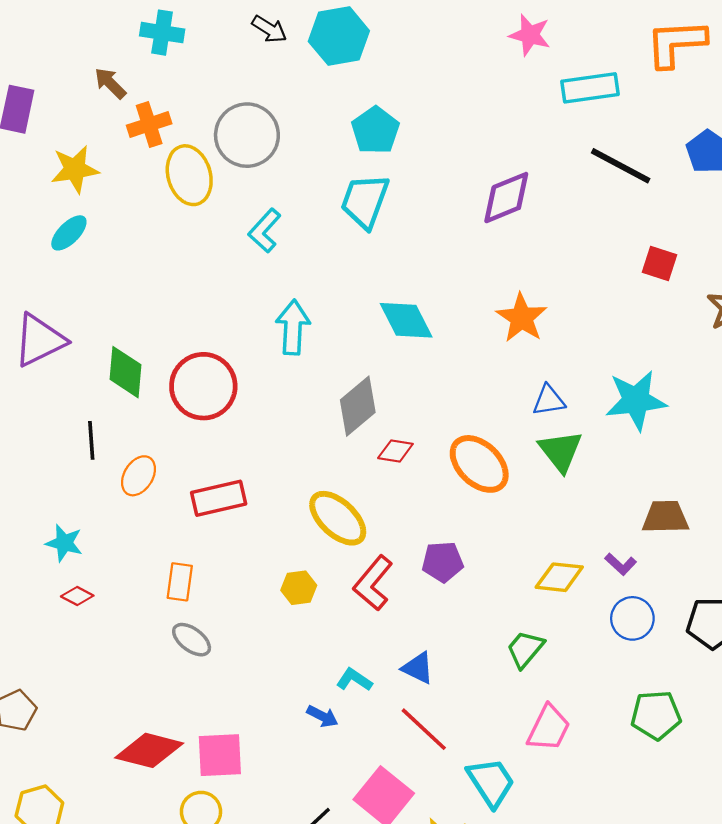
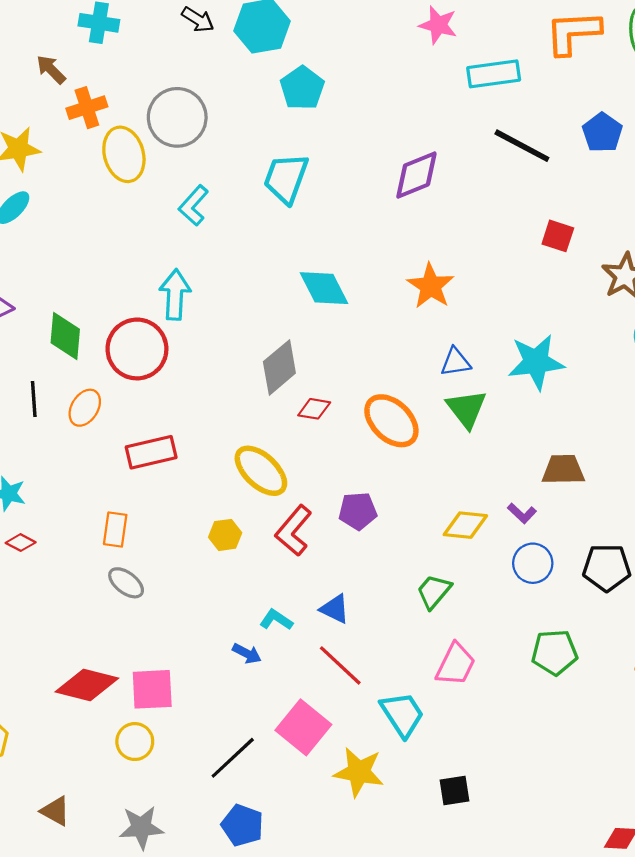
cyan pentagon: (375, 130) -> (302, 88), moved
cyan arrow: (293, 327) -> (175, 295), moved
orange ellipse: (138, 476) -> (85, 408), moved

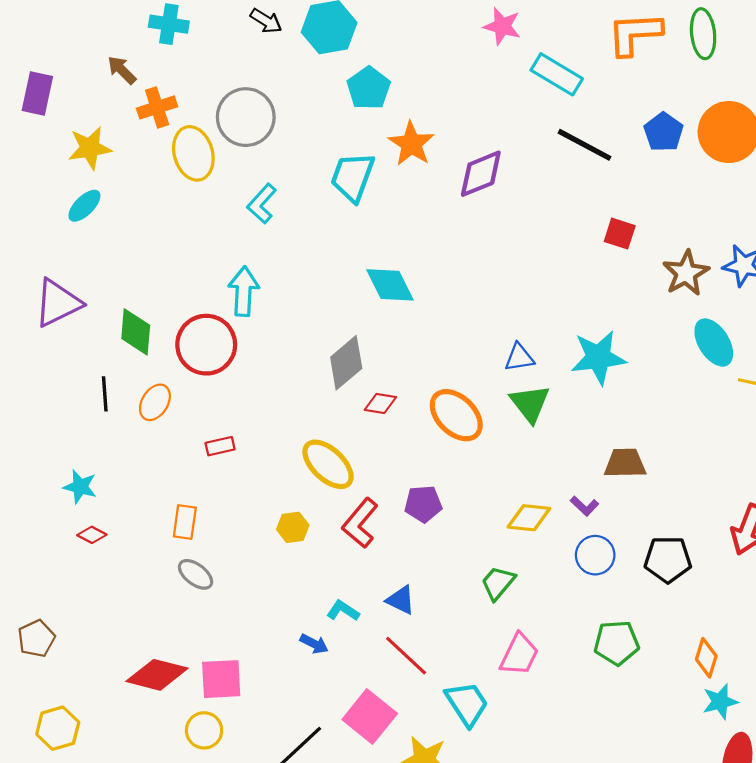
cyan rectangle: (494, 74) -> (557, 74), turned 39
orange star: (431, 286) -> (411, 144), moved
red rectangle: (151, 452) -> (220, 446), size x0.6

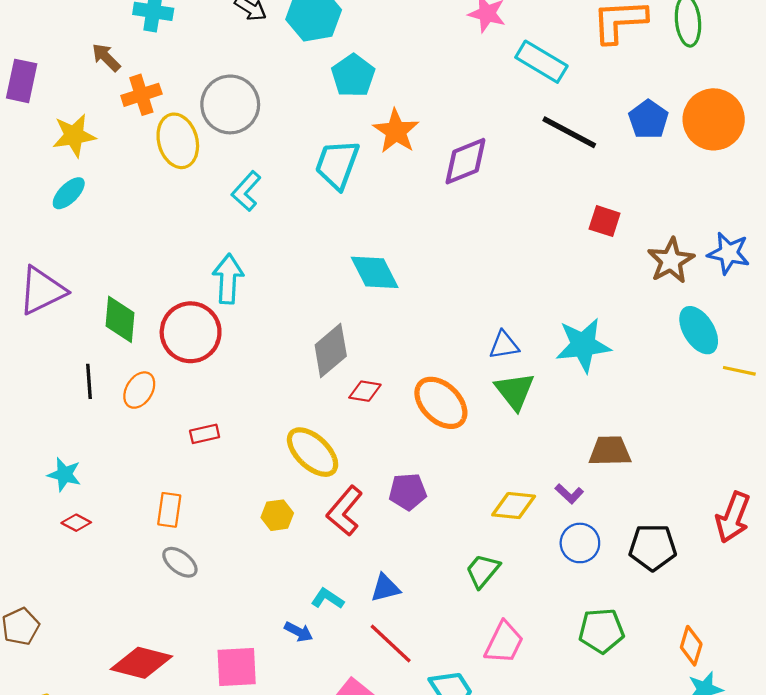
blue triangle: (401, 600) -> (385, 588), turned -40
pink square: (221, 679) -> (237, 667), moved

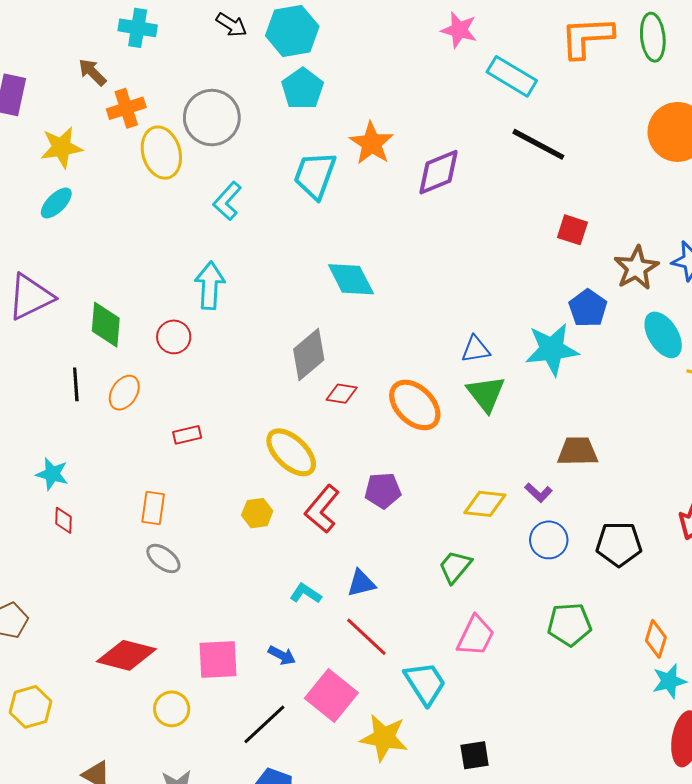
cyan pentagon: (353, 76) -> (303, 89), moved
blue pentagon: (648, 119) -> (588, 308), moved
red circle: (191, 332) -> (174, 337), size x0.6
red diamond: (76, 523) -> (63, 520), turned 64
blue arrow: (299, 632) -> (282, 655), moved

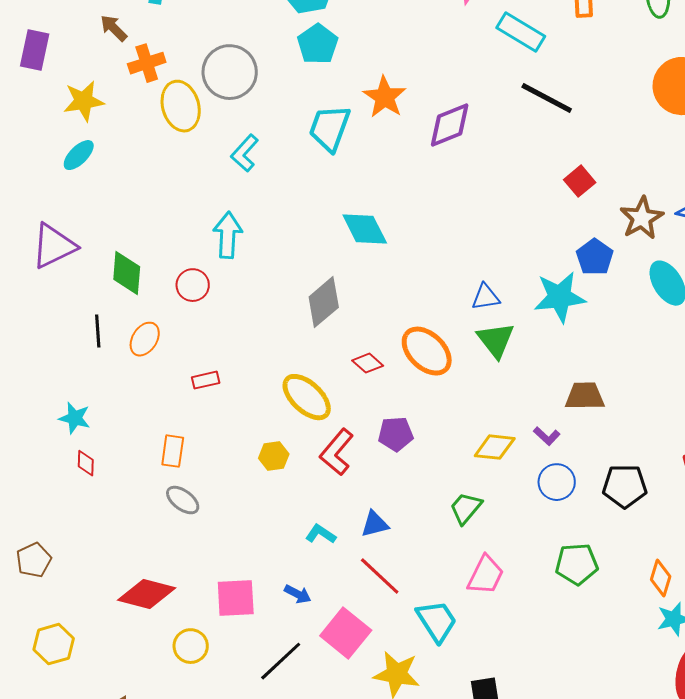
red square: (572, 230) -> (580, 181), turned 32
red diamond: (342, 394) -> (368, 363), moved, turned 32

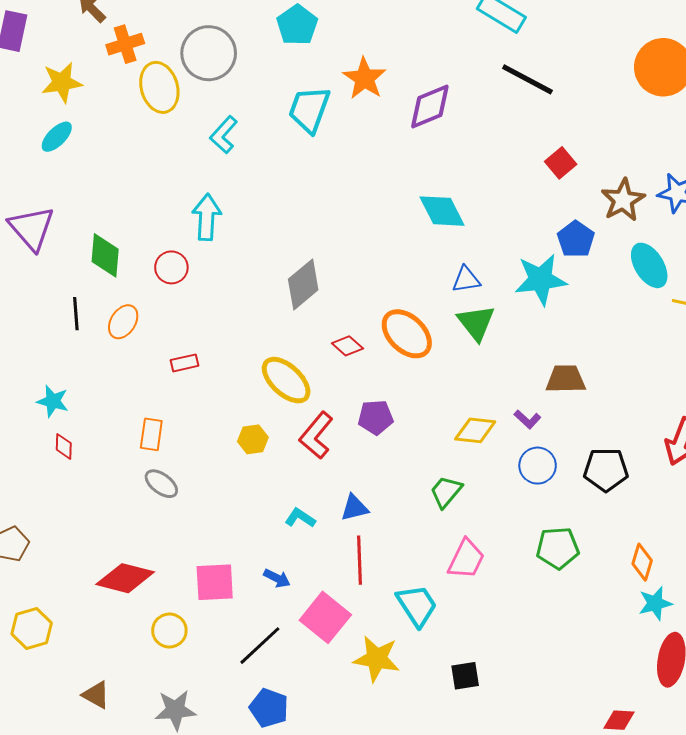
cyan diamond: (365, 229) -> (442, 211), moved
purple triangle: (54, 246) -> (32, 228), turned -45
red line: (380, 576) -> (360, 560), turned 45

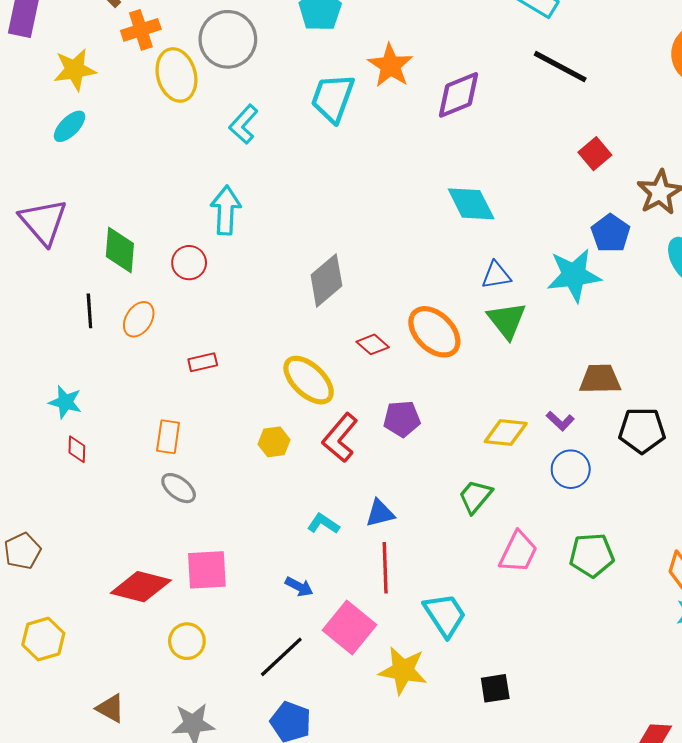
black pentagon: (606, 470) -> (642, 430), moved
pink trapezoid: (466, 559) -> (518, 552), moved
pink square: (215, 582) -> (207, 570), moved

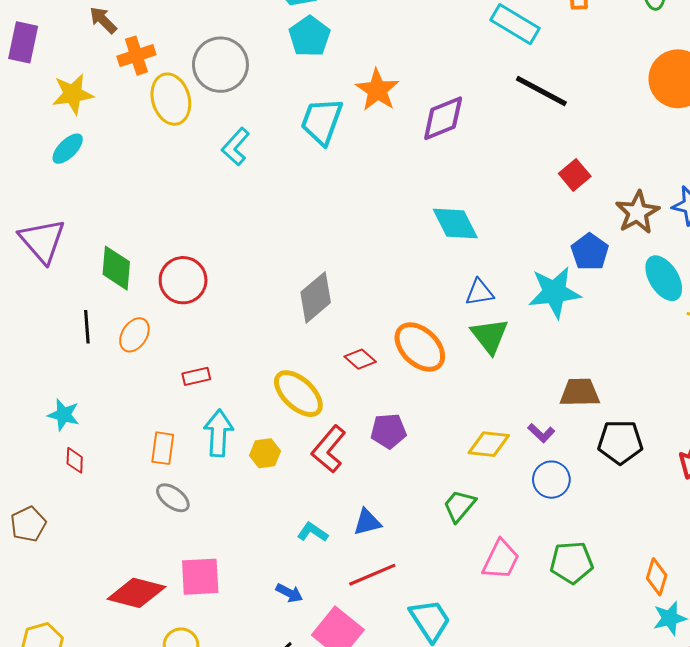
cyan arrow: (226, 210) -> (218, 433), moved
red circle: (189, 263) -> (183, 280), size x1.4
brown pentagon: (22, 551) -> (28, 524), moved
red line: (385, 568) -> (372, 575), turned 69

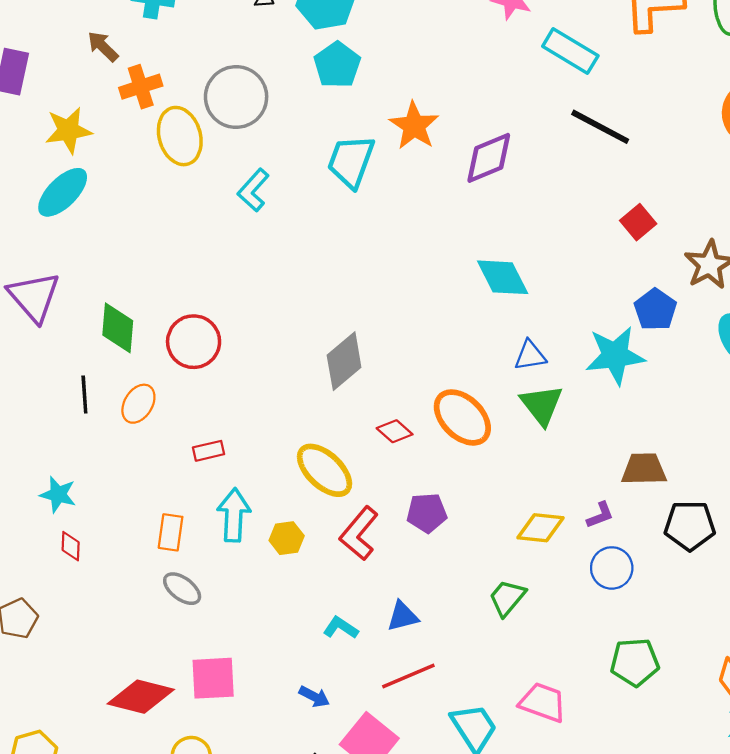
cyan ellipse: (68, 149) -> (63, 192), size x1.4
purple L-shape: (541, 433) -> (600, 515), turned -64
pink trapezoid: (501, 560) -> (543, 702), moved, turned -96

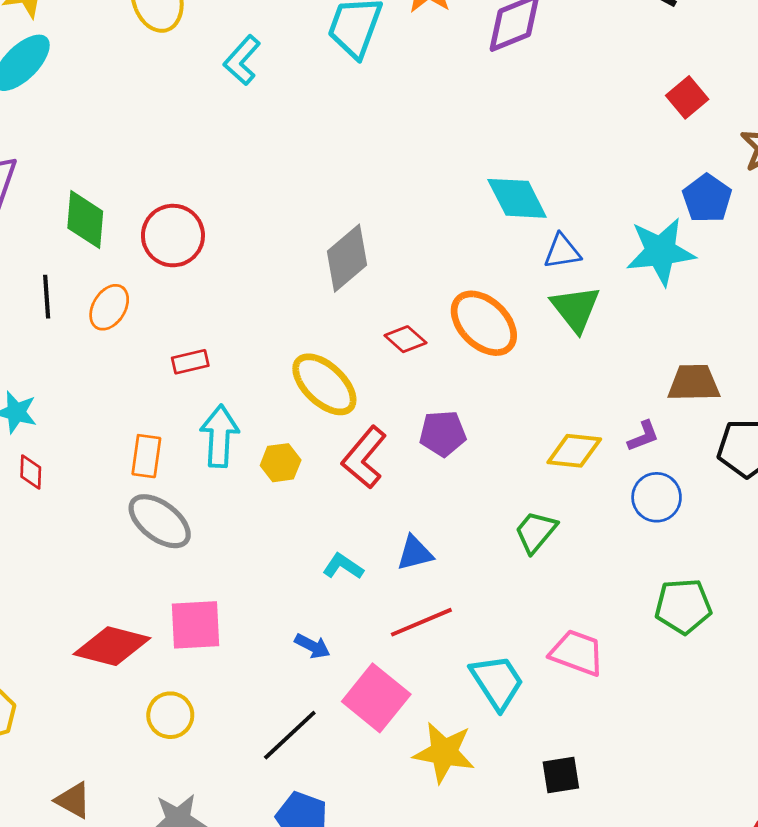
cyan diamond: (503, 277) -> (517, 198), moved
gray ellipse: (182, 589) -> (160, 521), size x1.4

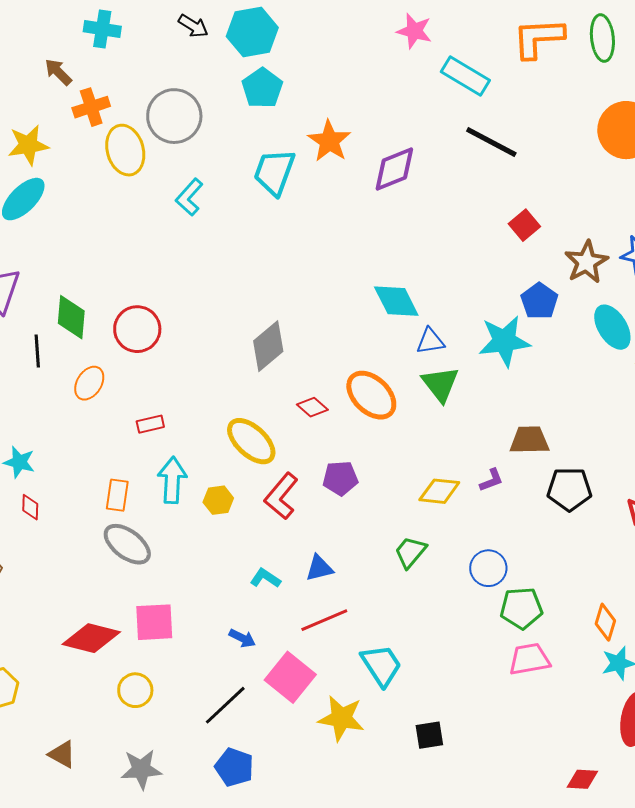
black line: (47, 297) -> (37, 351), moved
blue circle: (657, 497) -> (488, 568), moved
pink trapezoid: (577, 653) -> (529, 659), moved, turned -30

